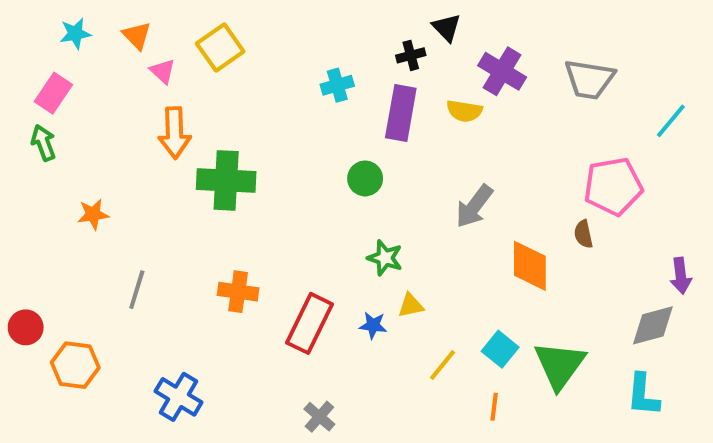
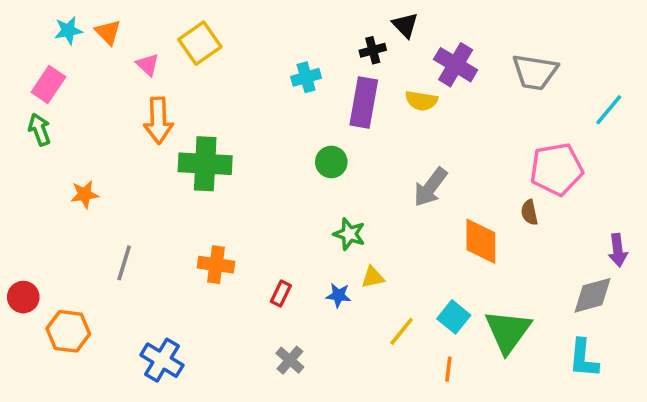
orange triangle: (137, 36) -> (108, 32), moved
red rectangle: (310, 323) -> (281, 293), size x0.5
gray cross: (319, 417) -> (290, 360), moved

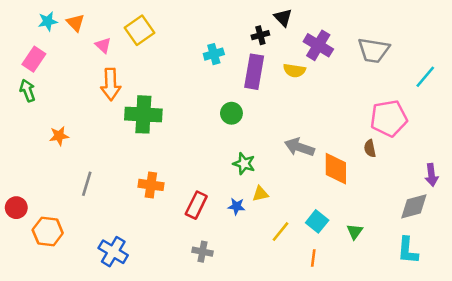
gray arrow: (430, 187) -> (299, 147), moved, turned 72
red rectangle: (281, 293) -> (196, 205), size x1.5
green triangle: (508, 331) -> (355, 232), size x0.5
gray cross: (290, 360) -> (203, 252), turned -30

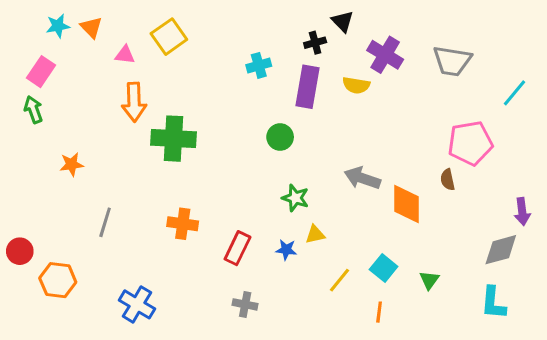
pink triangle: (103, 45) -> (125, 55), turned -36

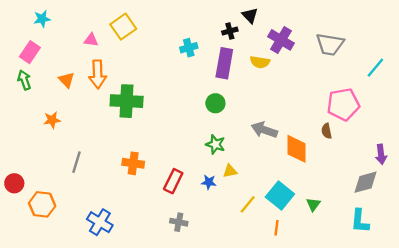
orange triangle: (91, 27) -> (67, 80), moved
green circle: (280, 137) -> (215, 103), moved
cyan square: (384, 268) -> (280, 195), size x1.4

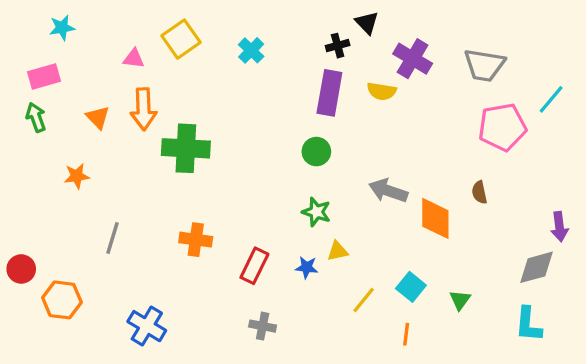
cyan cross: (189, 48) -> (251, 50), moved, turned -30
pink rectangle: (30, 52) -> (44, 77), turned 40
pink pentagon: (343, 104) -> (502, 127), moved
cyan square: (280, 195) -> (411, 287), size x0.7

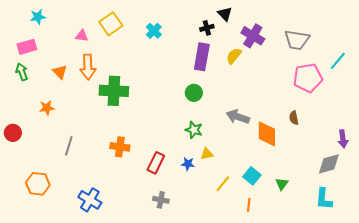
yellow semicircle: (382, 91) -> (234, 56), turned 120
red circle: (21, 269) -> (13, 133), moved

